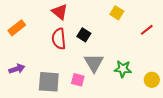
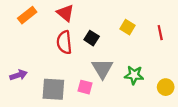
yellow square: (117, 13) -> (127, 27), moved
orange rectangle: (17, 28) -> (27, 15), moved
red line: (147, 30) -> (160, 33), turned -64

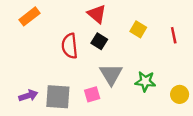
red triangle: (65, 13) -> (97, 14), moved
purple arrow: (18, 75) -> (28, 96), moved
pink square: (85, 87) -> (92, 94), turned -32

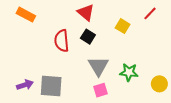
orange rectangle: (29, 16) -> (26, 15), turned 66
red line: (174, 35) -> (150, 13), moved, turned 56
pink square: (92, 94) -> (101, 90), moved

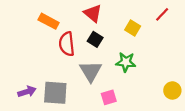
orange rectangle: (26, 15) -> (49, 21), moved
gray triangle: (98, 66) -> (91, 71), moved
green star: (129, 72) -> (126, 62), moved

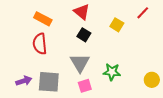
red semicircle: (67, 44) -> (40, 44), moved
green star: (126, 62) -> (112, 72), moved
pink square: (109, 97) -> (85, 86), moved

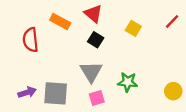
red line: (143, 13) -> (172, 22), moved
orange rectangle: (43, 19) -> (60, 22), moved
red semicircle: (40, 44) -> (31, 40), moved

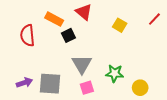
black square: (96, 40) -> (68, 35), moved, turned 32
yellow circle: (173, 91) -> (140, 88), moved

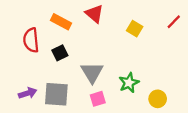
black square: (68, 35) -> (60, 53), moved
green star: (115, 73) -> (129, 83), turned -30

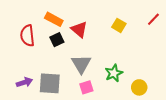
red triangle: (94, 14) -> (79, 29), moved
black square: (60, 53) -> (57, 40), moved

